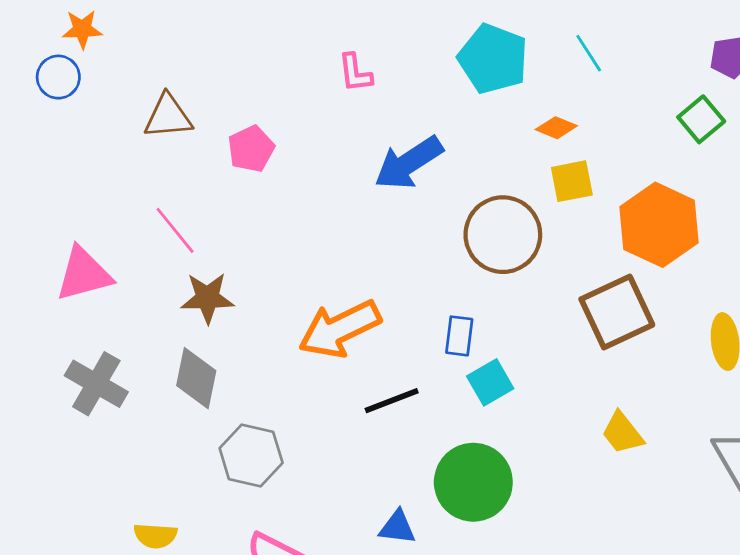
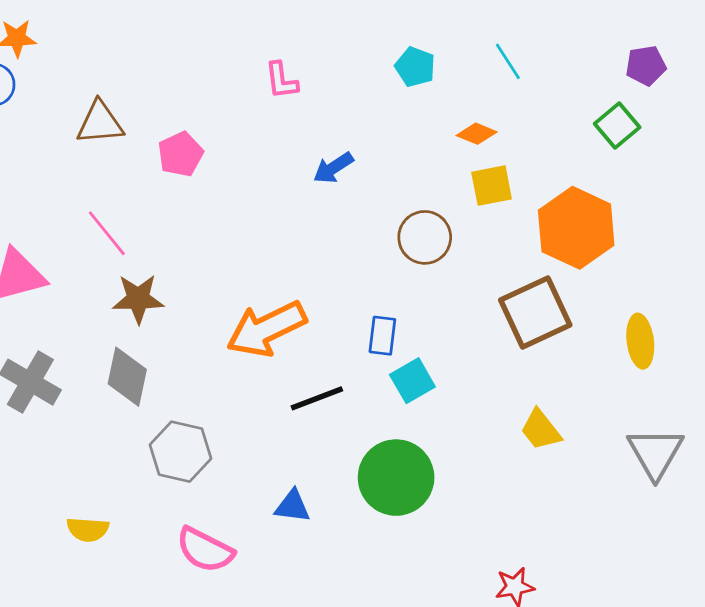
cyan pentagon: (493, 59) -> (415, 67), size x0.6
blue arrow: (409, 163) -> (333, 168), size x0.6
brown circle: (503, 235) -> (425, 237), size x0.7
blue triangle: (397, 527) -> (292, 506), moved

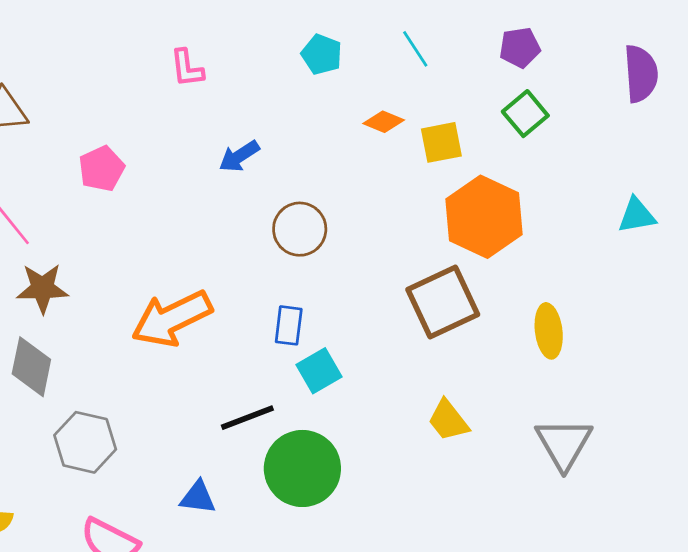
purple pentagon: (646, 65) -> (520, 48), moved
pink pentagon: (180, 154) -> (102, 169), moved
yellow square: (492, 186) -> (441, 142), moved
brown circle: (425, 237) -> (300, 229), moved
black line: (317, 398) -> (247, 418), moved

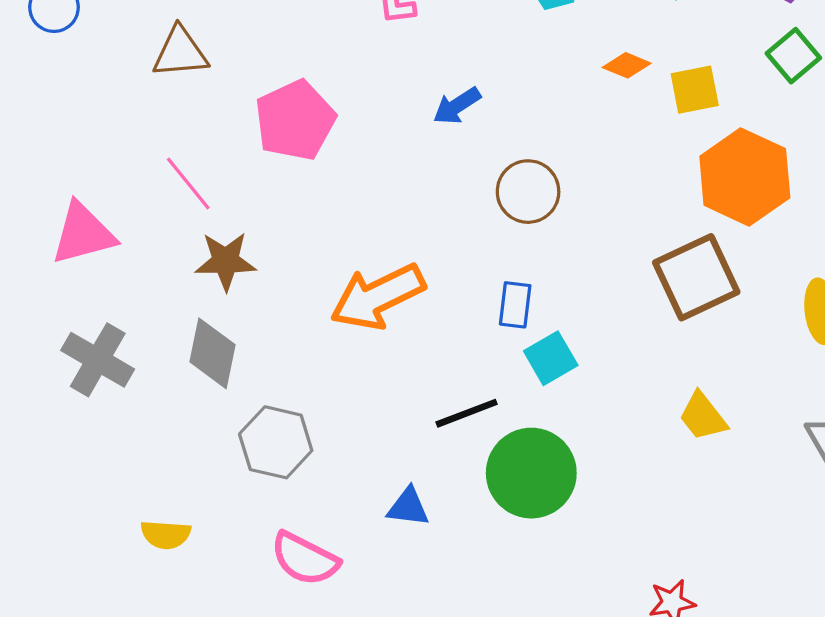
pink pentagon: (102, 169) -> (295, 120), size x1.5

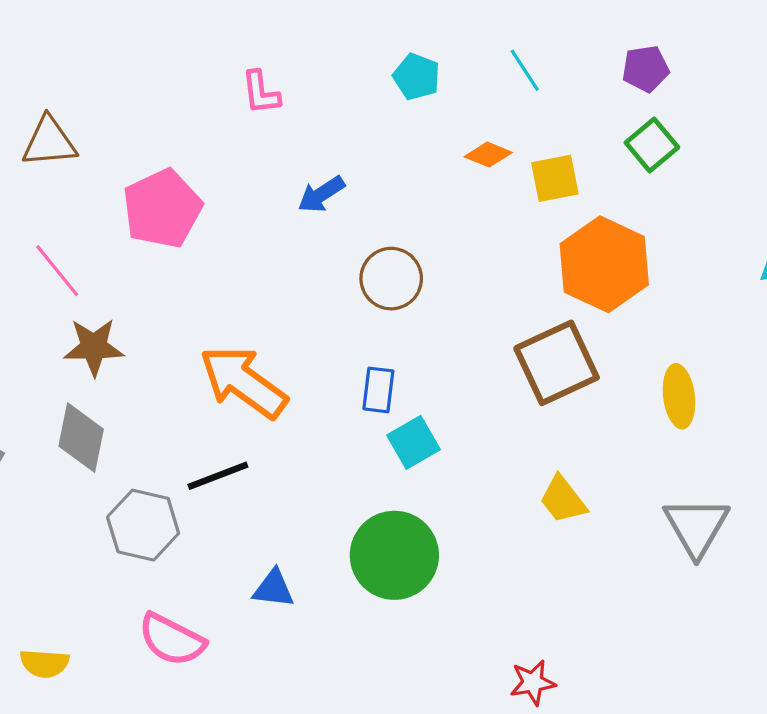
orange arrow: (378, 297) -> (243, 382), turned 62
black line: (467, 413) -> (218, 476), moved
yellow semicircle: (166, 535) -> (45, 663), moved

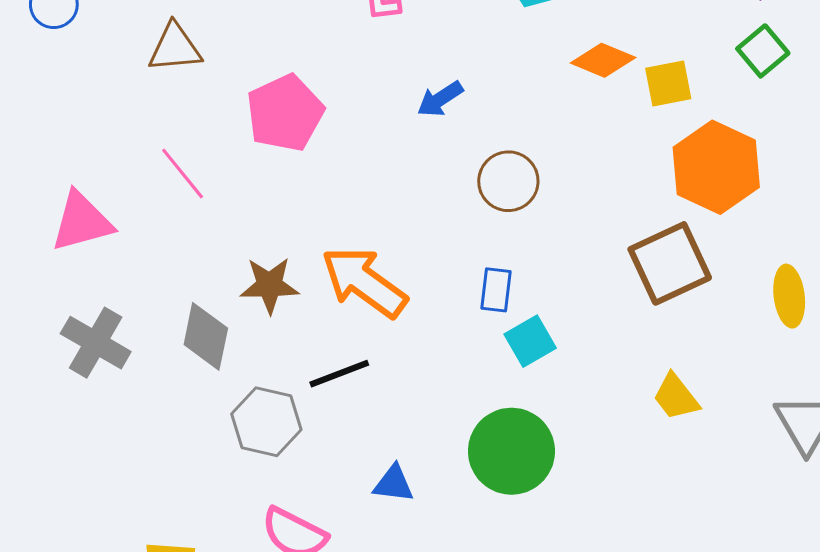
orange diamond: (488, 155) -> (603, 60), size x1.4
brown star: (94, 347) -> (269, 285), moved

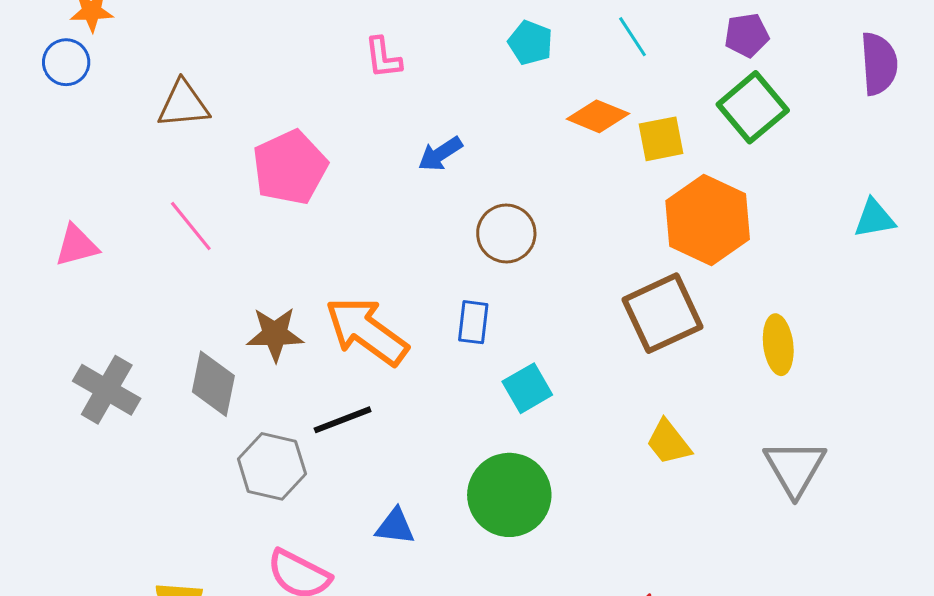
green square: (763, 51) -> (753, 107), size x1.4
pink triangle: (82, 222) -> (77, 246), moved, size x0.7
blue rectangle: (496, 290) -> (473, 322), moved

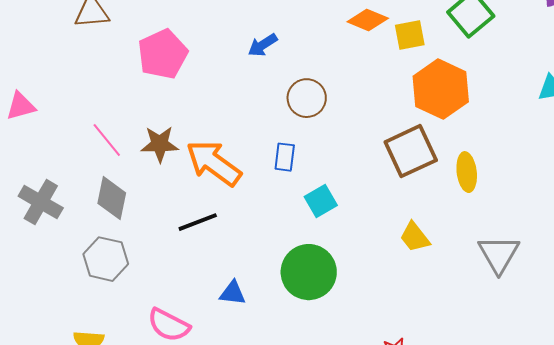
pink line: (191, 226) -> (107, 140), moved
brown star: (275, 334) -> (160, 144), moved
yellow ellipse: (778, 345) -> (467, 172), moved
gray hexagon: (272, 466) -> (106, 259), moved

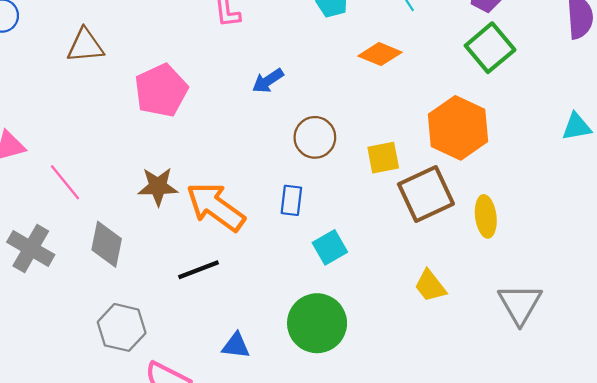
yellow square: (410, 35) -> (383, 158), moved
pink line: (107, 140) -> (65, 182), moved
gray hexagon: (106, 259) -> (122, 327), moved

